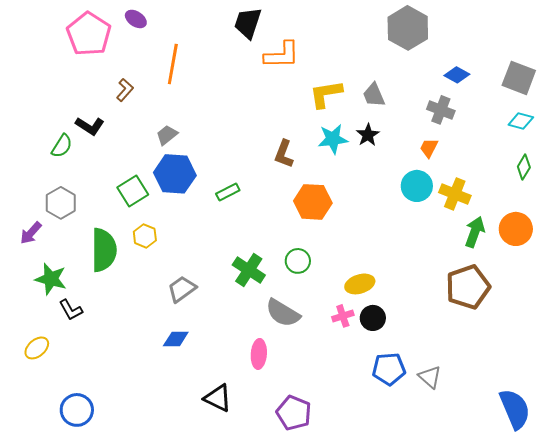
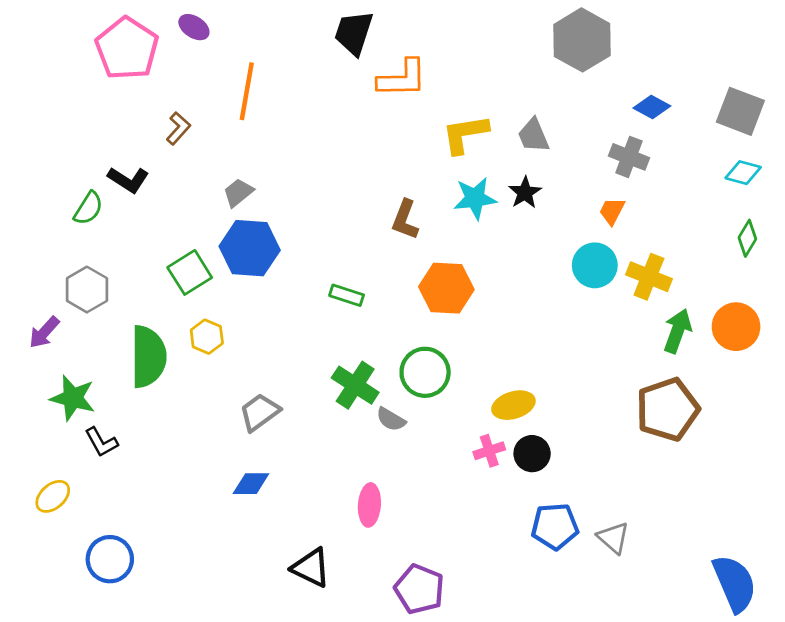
green rectangle: (228, 192) -> (347, 295), moved, turned 45
green circle: (298, 261) -> (425, 372), size x1.4
gray semicircle: (283, 313) -> (391, 419), moved, size x0.6
blue circle: (77, 410) -> (110, 559), moved

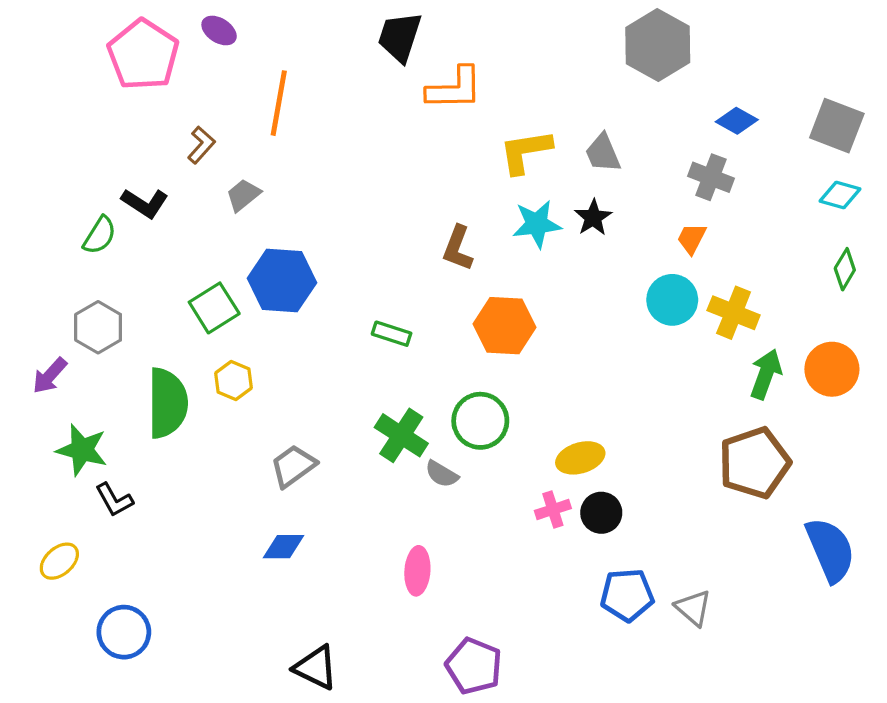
gray trapezoid: (238, 193) -> (243, 195), moved
black triangle: (311, 568) -> (316, 668), moved
blue semicircle: (735, 583) -> (830, 550), moved

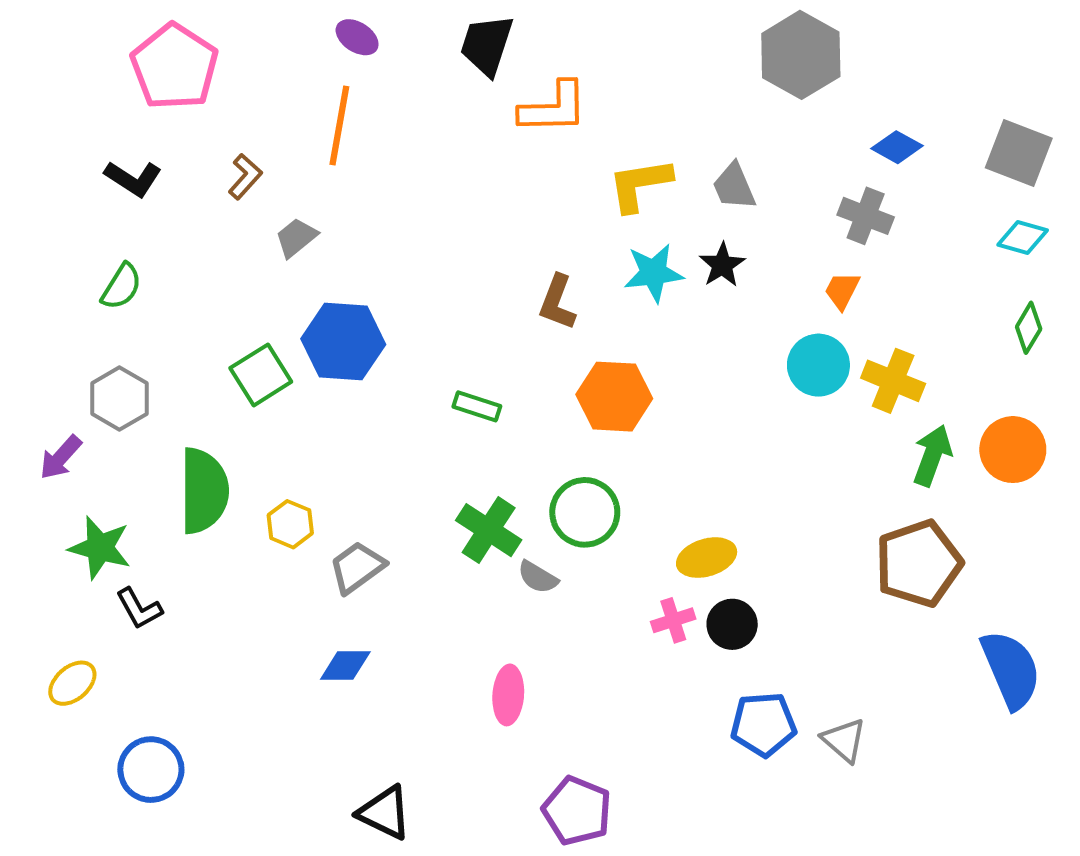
purple ellipse: (219, 30) -> (357, 37), moved
black L-shape: (145, 203) -> (133, 179), moved
yellow hexagon: (234, 380) -> (290, 524), moved

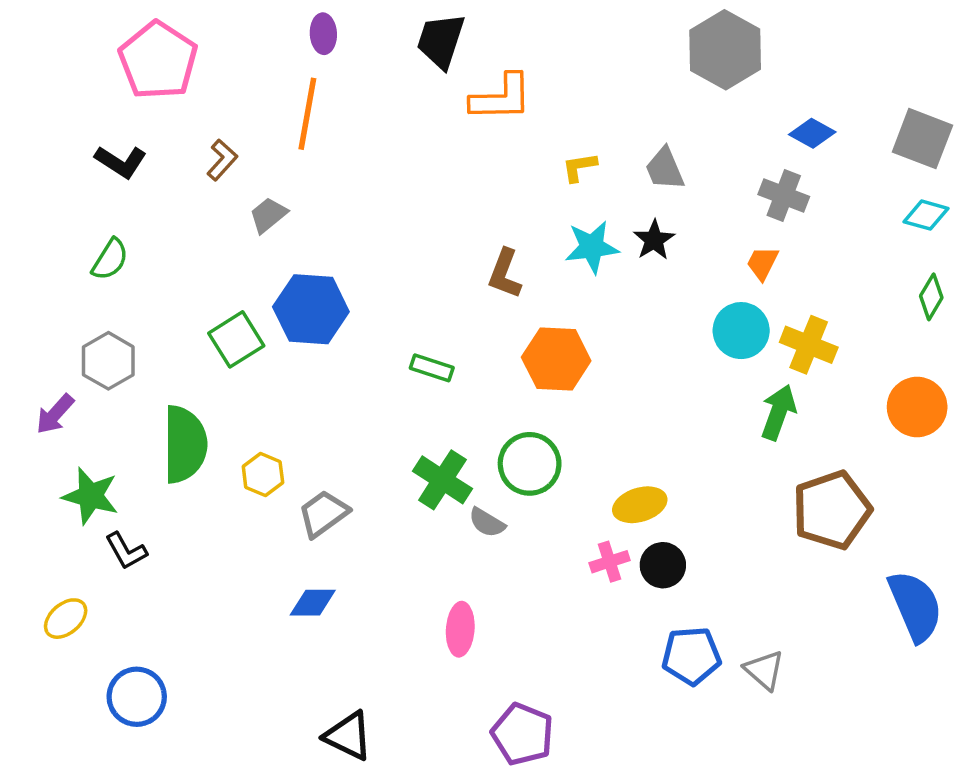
purple ellipse: (357, 37) -> (323, 34), turned 54
yellow L-shape: (640, 184) -> (579, 167), size x0.6
green arrow: (932, 455) -> (778, 412), moved

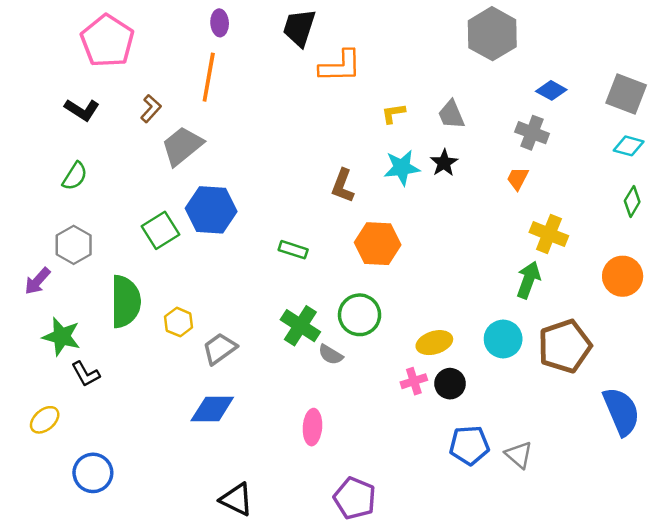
gray trapezoid: (268, 215) -> (182, 146), size x1.6
cyan circle: (741, 331) -> (503, 339), moved
blue diamond: (313, 603) -> (212, 409), size x1.4

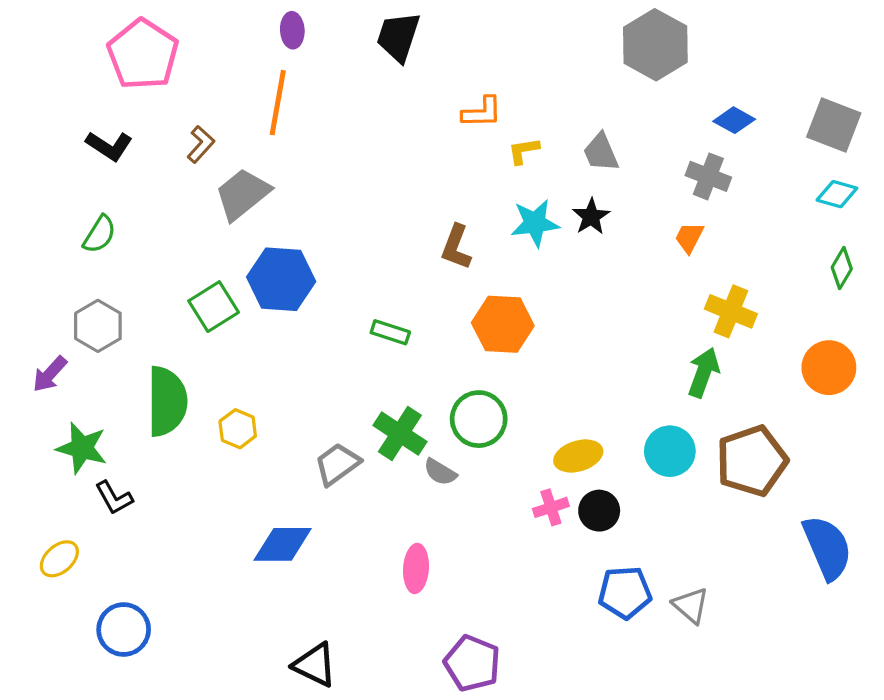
orange L-shape: (340, 66) -> (482, 112), moved, size x0.7
gray trapezoid: (220, 349) -> (337, 464), moved

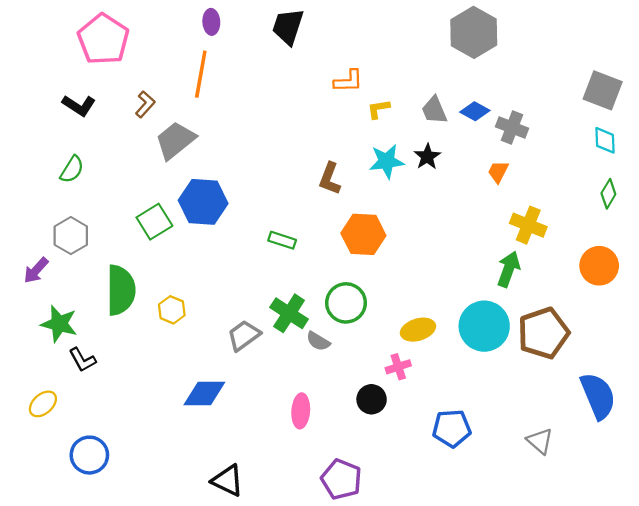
blue diamond: (734, 120) -> (475, 111), moved
cyan diamond: (837, 194) -> (605, 140), turned 72
cyan circle: (670, 451) -> (484, 326), size x1.4
black circle: (599, 511) -> (372, 399), moved
gray triangle: (691, 605) -> (540, 441), moved

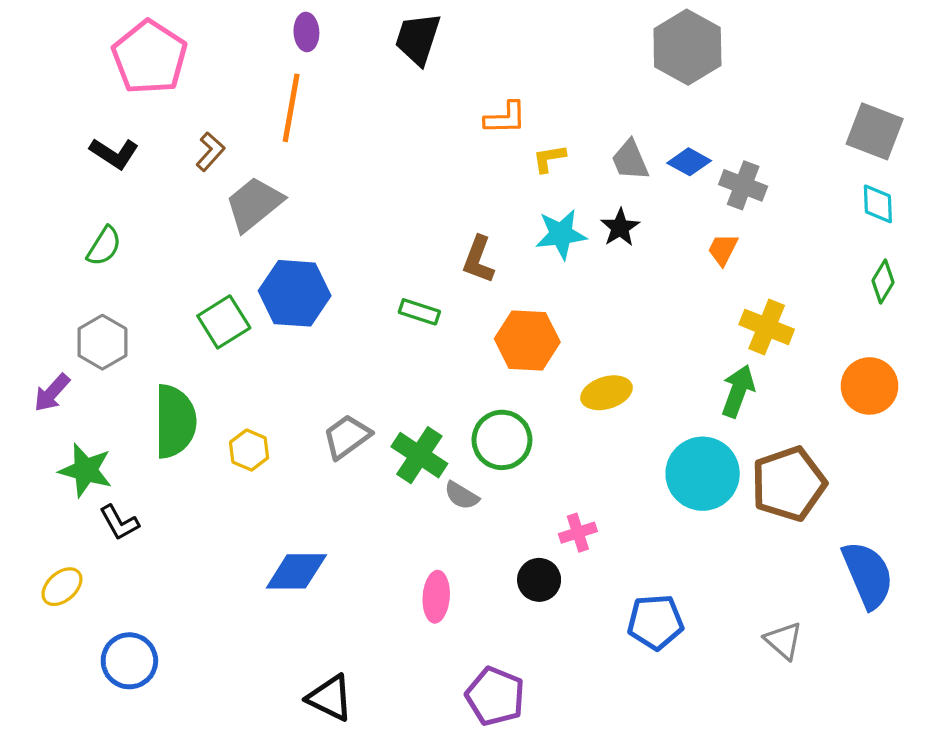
green rectangle: (282, 240) -> (419, 312), moved
yellow ellipse: (418, 330) -> (606, 393), moved
gray trapezoid: (244, 335) -> (347, 437), moved

